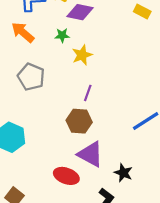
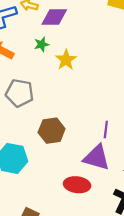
purple line: (88, 93) -> (106, 130), moved
brown hexagon: (79, 121) -> (52, 131), moved

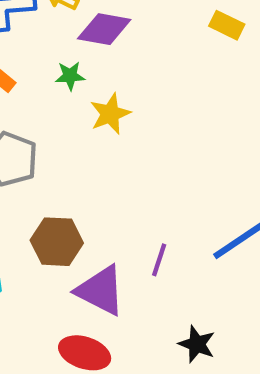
purple triangle: (96, 158) -> (101, 290), moved

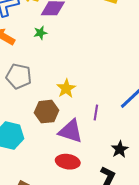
yellow star: (110, 114) -> (66, 88), moved
black star: (197, 344) -> (120, 149), turned 30

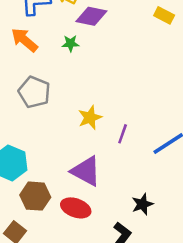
brown hexagon: (46, 112) -> (35, 196), moved
purple line: (96, 112) -> (123, 134), moved

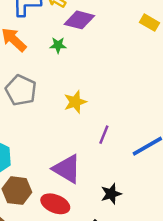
yellow star: (90, 118) -> (75, 102), moved
black star: (142, 204) -> (111, 194), moved

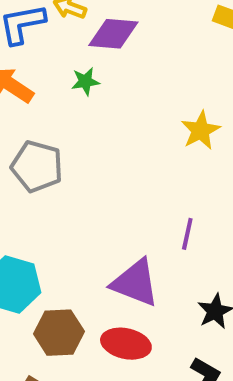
yellow star: (75, 102) -> (201, 130), moved
purple line: (104, 135) -> (187, 234), moved

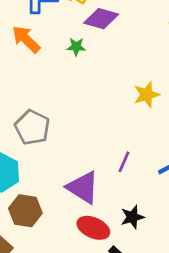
gray pentagon: (37, 166) -> (32, 127), moved
red ellipse: (126, 344) -> (93, 228), moved

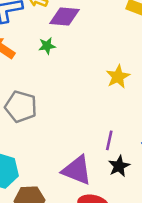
gray pentagon: (32, 127) -> (21, 107), moved
black star: (132, 217) -> (119, 166), moved

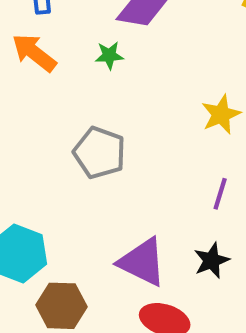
gray pentagon: (21, 107) -> (100, 153), moved
purple line: (109, 140) -> (220, 194), moved

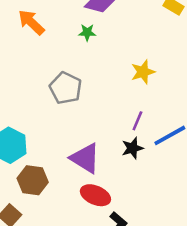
green star: (109, 55) -> (87, 32), moved
black star: (212, 261) -> (132, 148), moved

